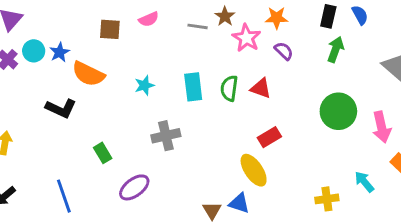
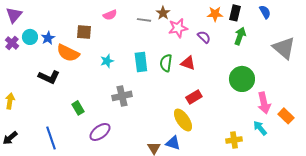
blue semicircle: (360, 15) -> (265, 12), moved
orange star: (277, 18) -> (215, 14), moved
brown square: (110, 29) -> (84, 32), moved
pink star: (246, 38) -> (178, 28), turned 30
pink arrow: (382, 127) -> (264, 103), moved

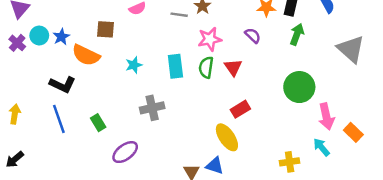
pink star: (178, 28) -> (210, 39), moved
red triangle: (188, 63) -> (233, 67), turned 35
blue line: (51, 138) -> (59, 119), moved

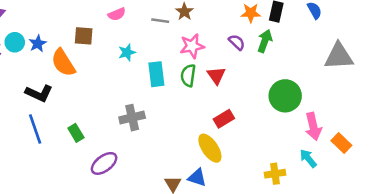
green arrow: (297, 34) -> (265, 41), moved
gray triangle: (351, 49) -> (339, 56), turned -44
orange semicircle: (86, 55) -> (63, 63), turned 32
cyan star: (134, 65) -> (127, 52), moved

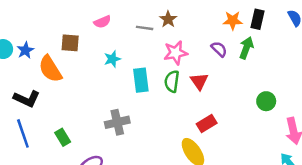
green circle: (285, 96) -> (266, 101), size x0.6

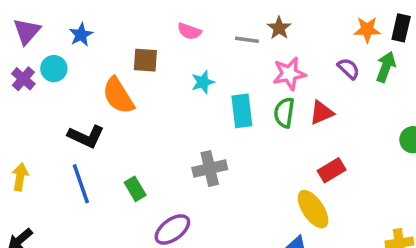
pink semicircle: (102, 22) -> (189, 31), turned 42
blue star: (25, 50) -> (81, 35), moved
red triangle: (199, 81) -> (321, 113), turned 42

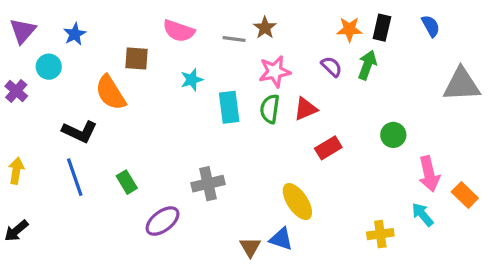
pink semicircle: (189, 31) -> (179, 31), size x1.4
purple cross: (23, 79) -> (16, 91), moved
gray cross: (210, 168) -> (208, 184), moved
red rectangle: (332, 170) -> (328, 148), moved

